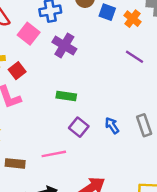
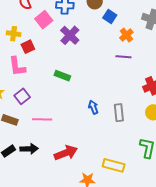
orange cross: (133, 19) -> (126, 35), moved
purple line: (135, 57) -> (123, 57), turned -42
purple square: (79, 127) -> (22, 96), moved

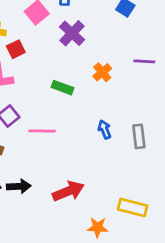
orange cross: (126, 35) -> (102, 72), moved
pink line: (42, 119) -> (42, 131), moved

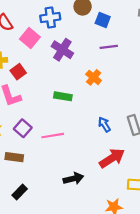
purple line: (144, 61) -> (109, 47), moved
black arrow: (19, 186) -> (73, 179), moved
red arrow: (68, 191) -> (112, 158), moved

